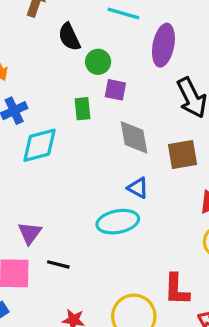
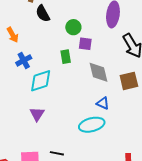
black semicircle: (69, 37) -> (43, 13), moved
purple triangle: (30, 233) -> (37, 114), moved

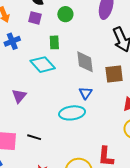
purple square: (85, 44) -> (35, 18), moved
cyan diamond: (41, 81) -> (43, 65), moved, turned 60
blue triangle: (103, 103) -> (86, 93), turned 32

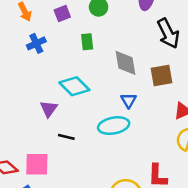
purple square: (35, 18) -> (62, 14), turned -32
cyan diamond: (43, 65) -> (74, 86), moved
black line: (34, 137) -> (66, 137), moved

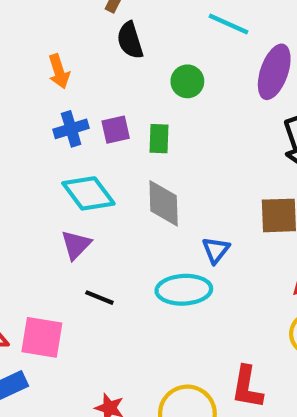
purple square: (62, 14) -> (116, 130), moved
gray diamond: (125, 63) -> (164, 203), moved
cyan diamond: (74, 86) -> (88, 193), moved

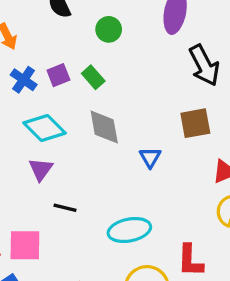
blue cross: (71, 129) -> (24, 80), turned -30
green rectangle: (159, 139) -> (93, 77), turned -35
cyan ellipse: (184, 290) -> (129, 230), moved

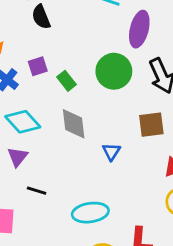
green circle: (109, 29) -> (114, 71), moved, size x1.6
purple square: (58, 75) -> (38, 66), moved

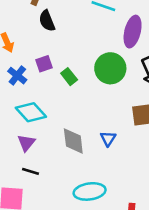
gray diamond: (74, 124) -> (73, 141), moved
black line: (37, 191) -> (30, 171), moved

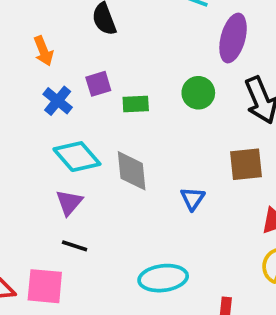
green circle: (110, 68) -> (198, 93), size x0.7
green rectangle: (69, 77) -> (136, 104), turned -56
gray diamond: (73, 141) -> (132, 171), moved

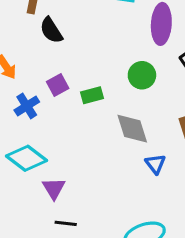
blue cross: (58, 101) -> (27, 106), turned 30
cyan diamond: (77, 157) -> (26, 158), moved
gray diamond: (132, 171) -> (132, 129), moved

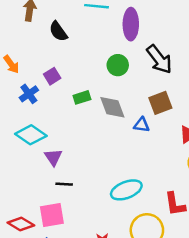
black semicircle: (51, 30) -> (58, 31), moved
green rectangle: (92, 95) -> (82, 97), moved
blue triangle: (155, 164) -> (142, 125), moved, turned -42

